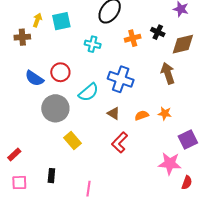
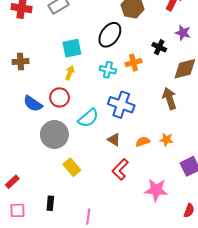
yellow arrow: (37, 20) -> (70, 73), moved
cyan square: (61, 21) -> (72, 48), moved
black cross: (158, 32) -> (159, 47), moved
cyan cross: (93, 44) -> (108, 70), moved
pink star: (170, 164) -> (156, 190), moved

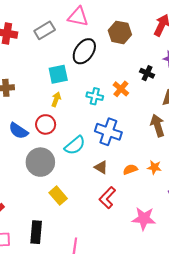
black ellipse: (110, 35) -> (84, 51), moved
orange cross: (134, 63) -> (121, 89), turned -35
black rectangle: (50, 203) -> (36, 232), size x1.5

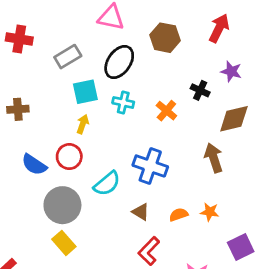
gray rectangle: (45, 30) -> (68, 57), moved
cyan cross: (95, 96) -> (123, 103), moved
yellow rectangle: (58, 196) -> (64, 243), moved

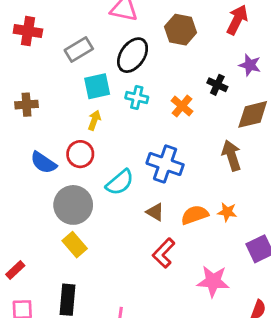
orange semicircle: (179, 215) -> (195, 215), size x1.4

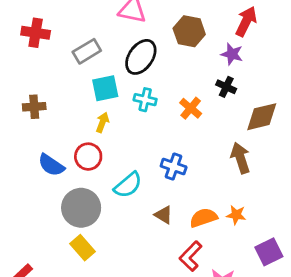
purple star: (250, 65) -> (232, 54), moved
blue cross: (165, 164) -> (174, 166), size x0.7
red L-shape: (164, 253) -> (191, 256), moved

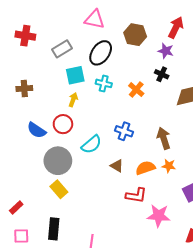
brown arrow: (240, 158) -> (164, 138), moved
red L-shape: (191, 256) -> (136, 195), turned -125

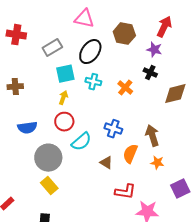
red circle: (63, 124) -> (64, 122), moved
blue semicircle: (37, 130) -> (27, 128), turned -42
orange semicircle: (145, 168) -> (130, 154), moved, turned -48

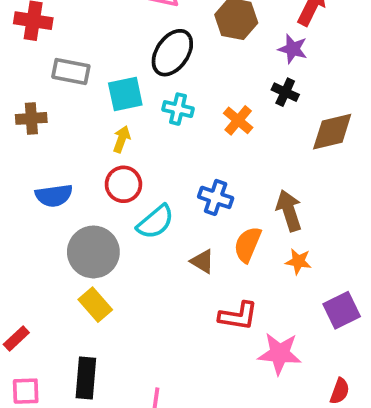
gray rectangle: (52, 48) -> (71, 71), moved, turned 42

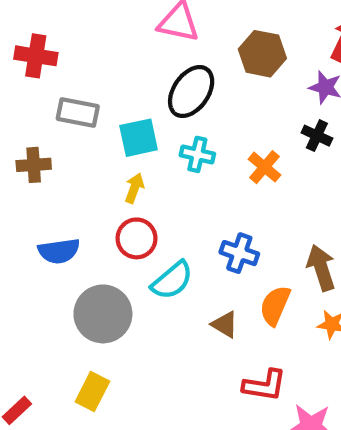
yellow rectangle: (95, 305) -> (92, 392), moved, turned 68

